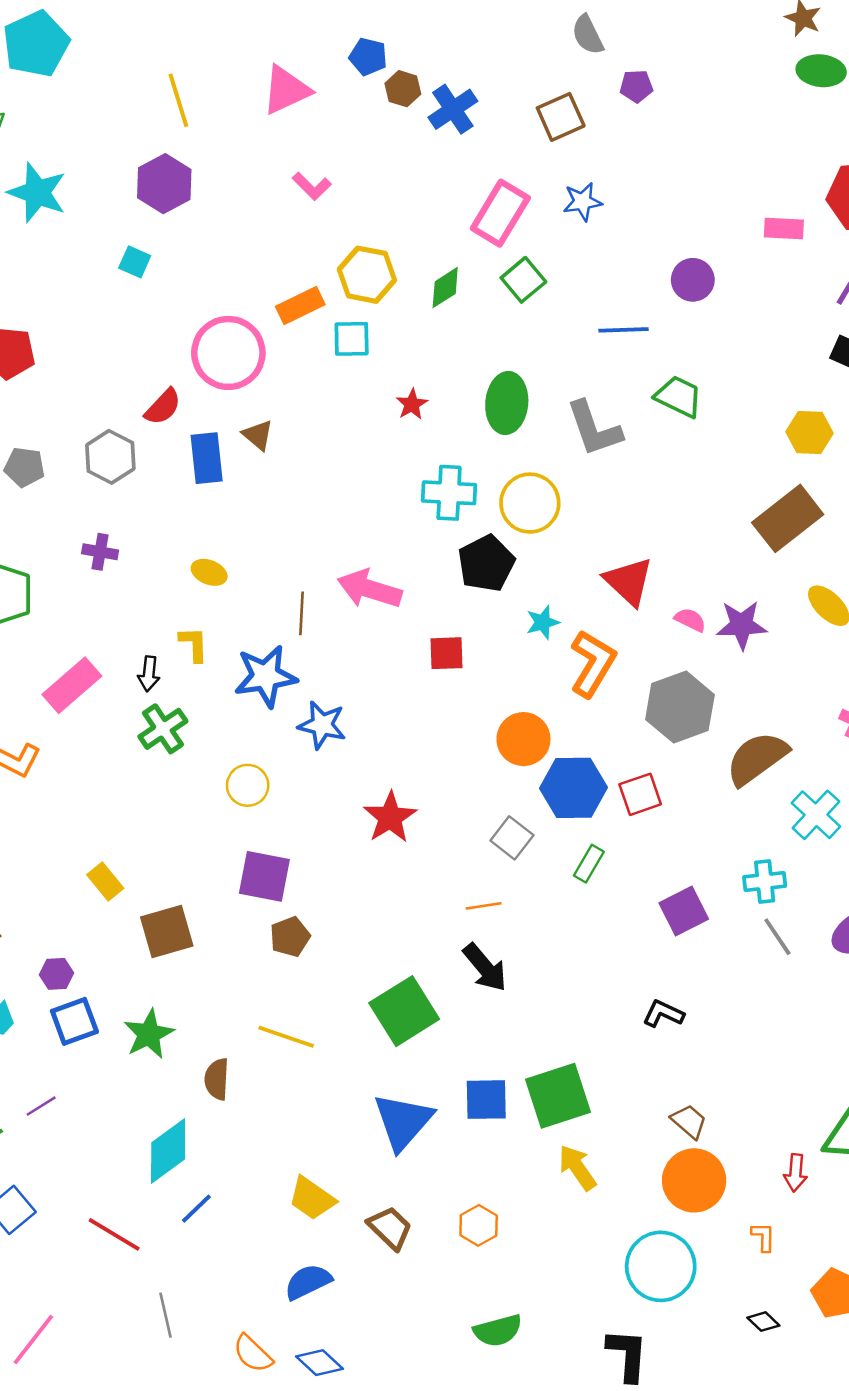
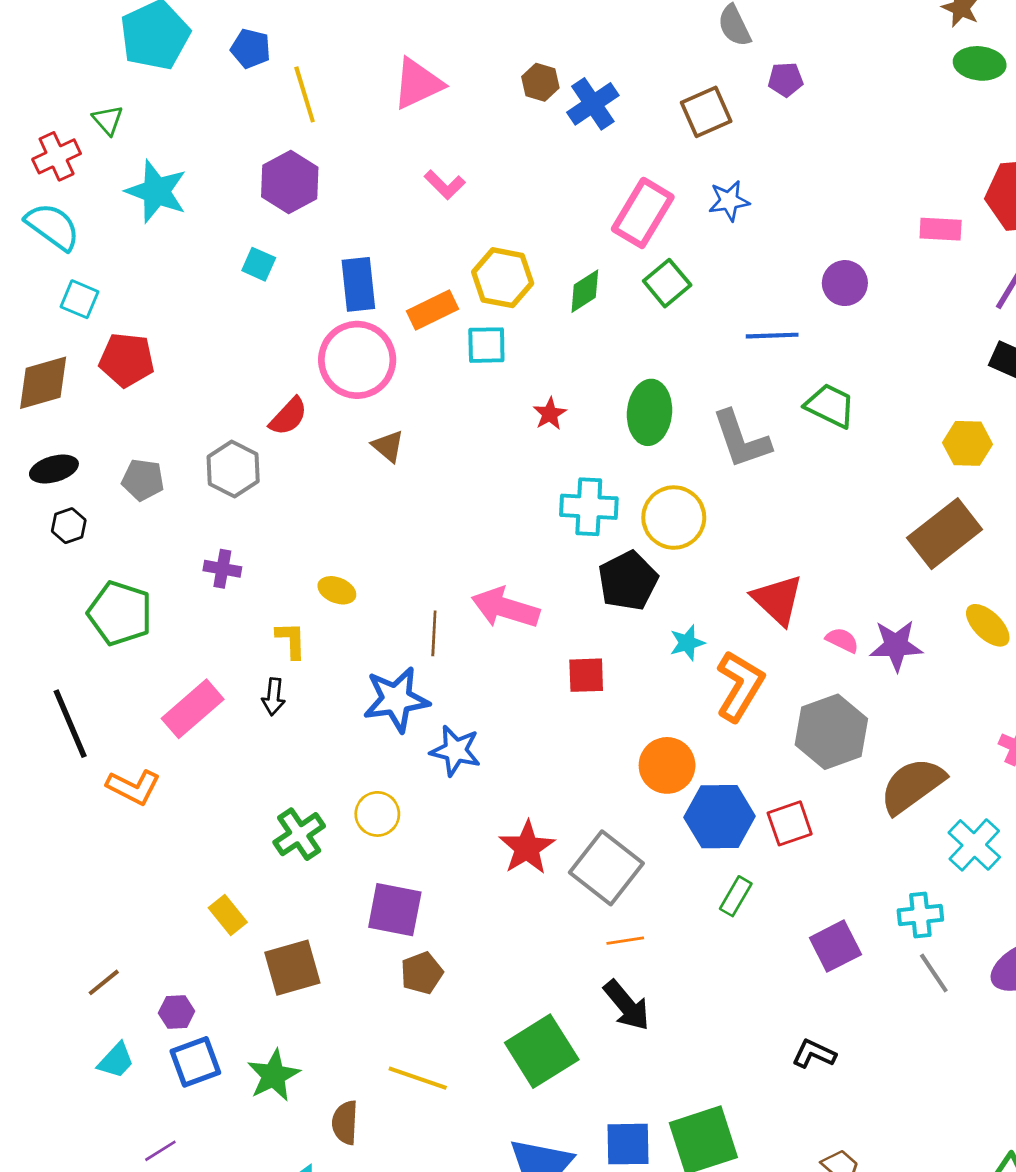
blue pentagon: (368, 57) -> (251, 49), moved
blue rectangle: (207, 458) -> (358, 284), moved
yellow L-shape: (194, 644) -> (291, 640), moved
green cross: (163, 729) -> (299, 834), moved
gray square: (512, 838) -> (606, 868), moved, size x1.6

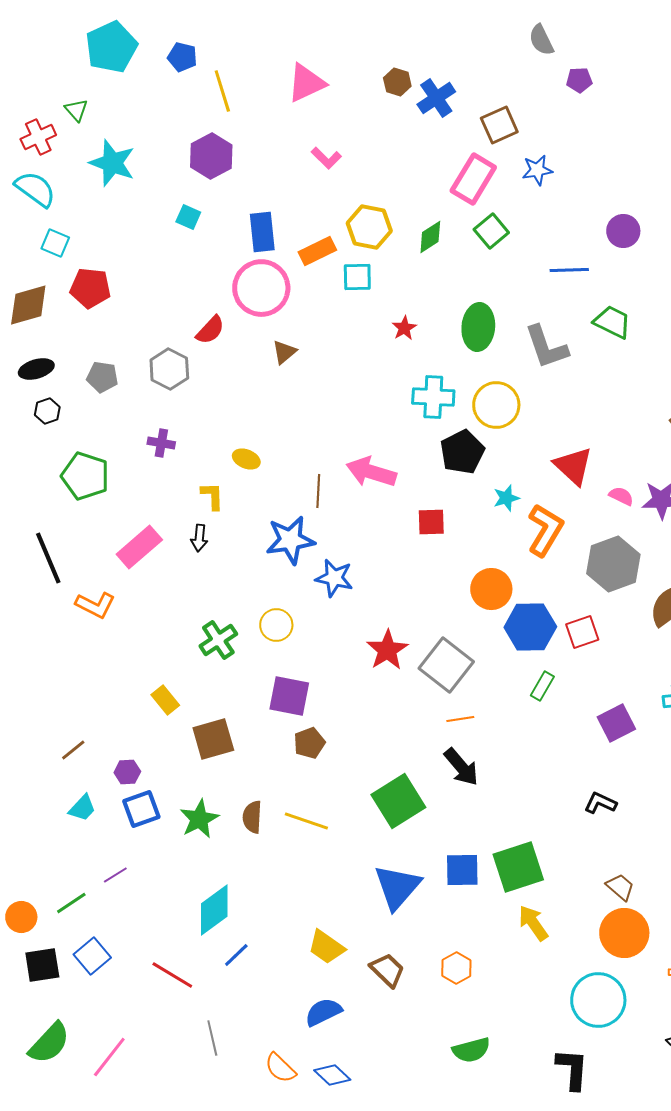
brown square: (706, 112) -> (499, 125), moved
brown triangle: (388, 446) -> (284, 352), turned 40
brown semicircle: (345, 1123) -> (252, 817), moved

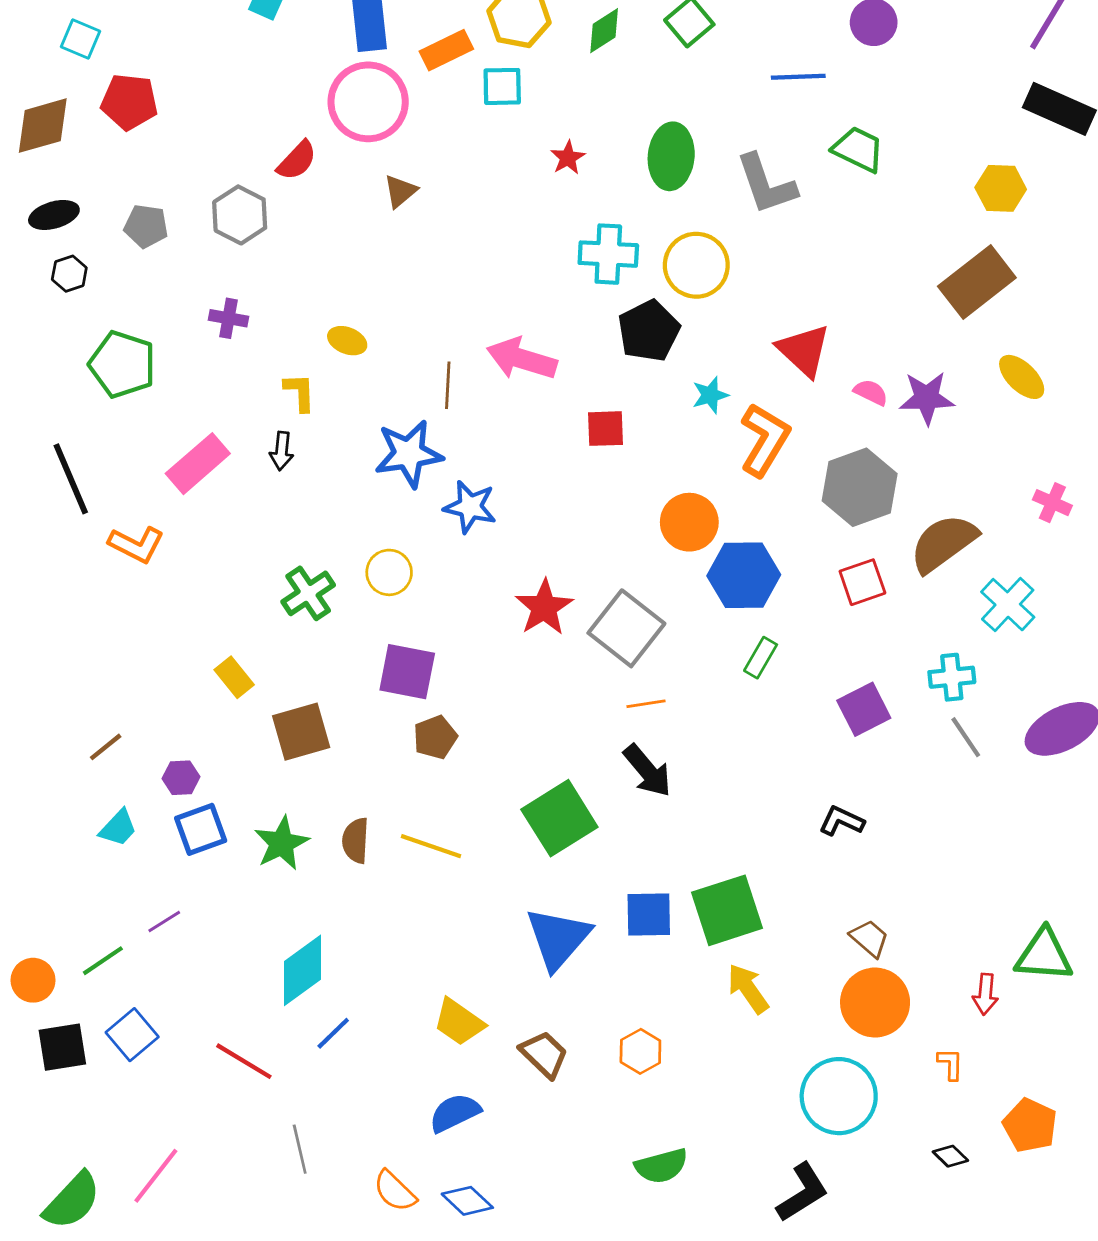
red square: (582, 632) -> (862, 582), moved
green semicircle: (49, 1043) -> (72, 1201), moved
black L-shape: (572, 1069) -> (802, 1192), turned 54

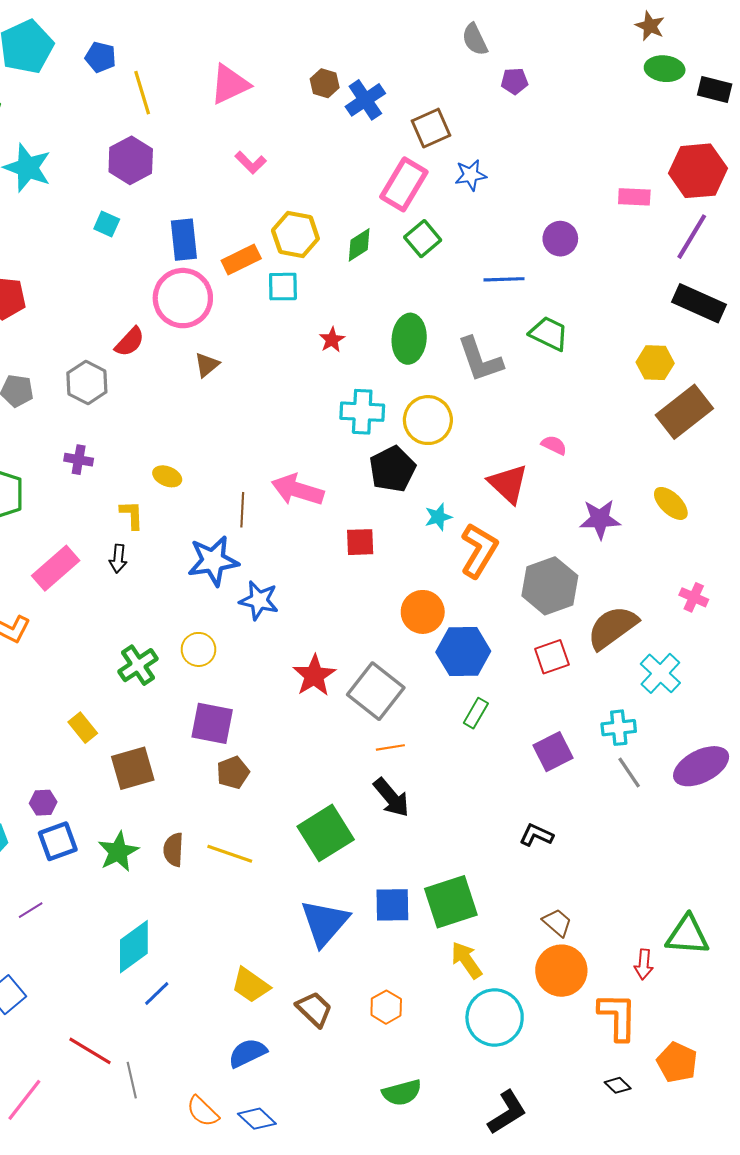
brown rectangle: (977, 282) -> (684, 412), moved
pink semicircle: (871, 392) -> (554, 445), moved
red line: (244, 1061) -> (90, 1051), moved
orange L-shape: (950, 1064) -> (618, 1016), size x2.0
cyan circle: (839, 1096) -> (495, 1018), moved

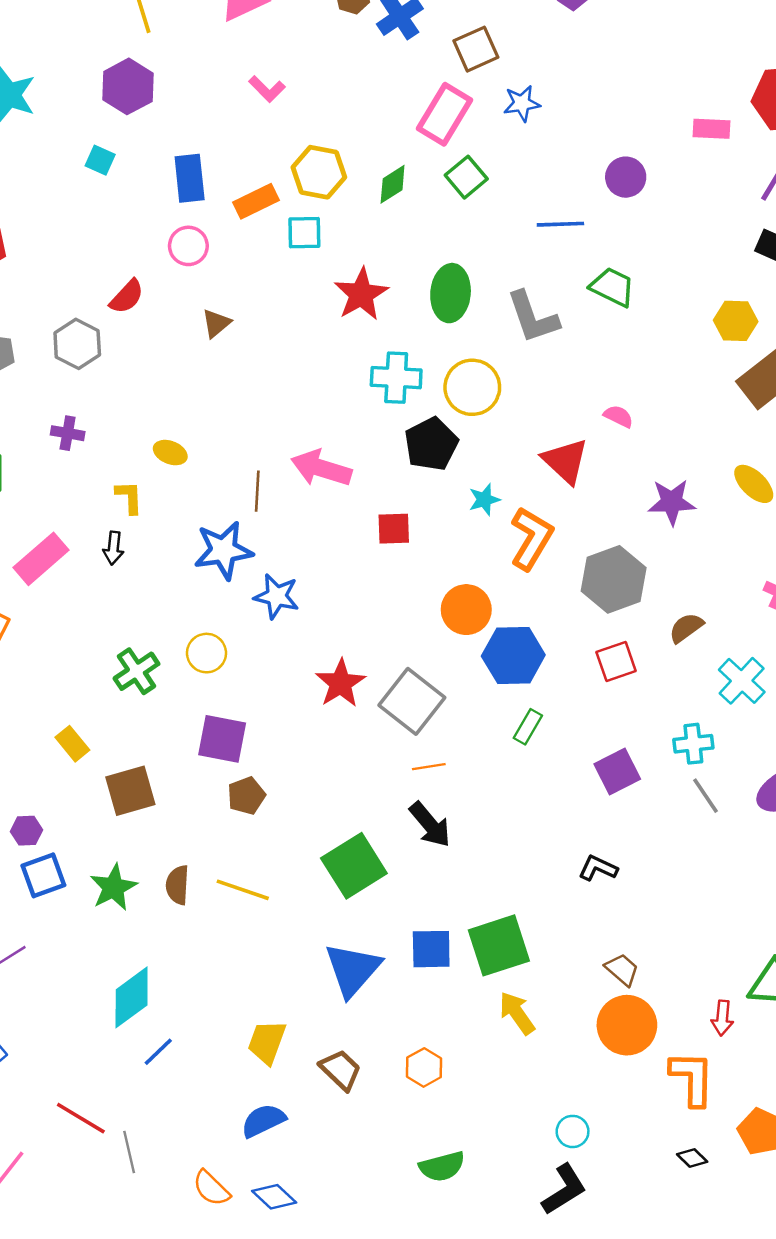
pink circle: (183, 298) -> (188, 246), size x0.6
red star: (332, 340) -> (361, 294), size x1.8
brown semicircle: (612, 628) -> (686, 628), size x0.6
yellow trapezoid: (251, 985) -> (267, 1042), turned 75
cyan circle: (495, 1018) -> (573, 1131), moved, size x0.5

